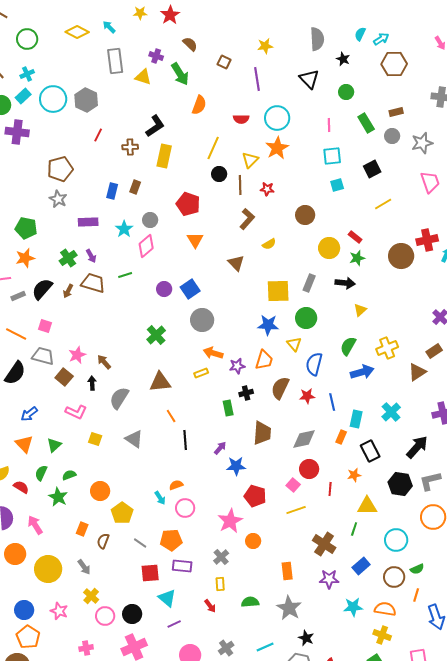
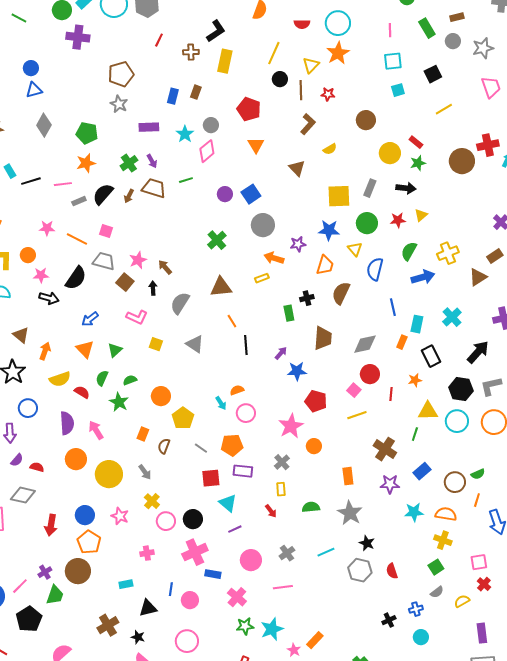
purple star: (237, 366) -> (298, 244), moved
red star: (307, 396) -> (398, 220), moved
cyan circle: (396, 540) -> (457, 421), moved

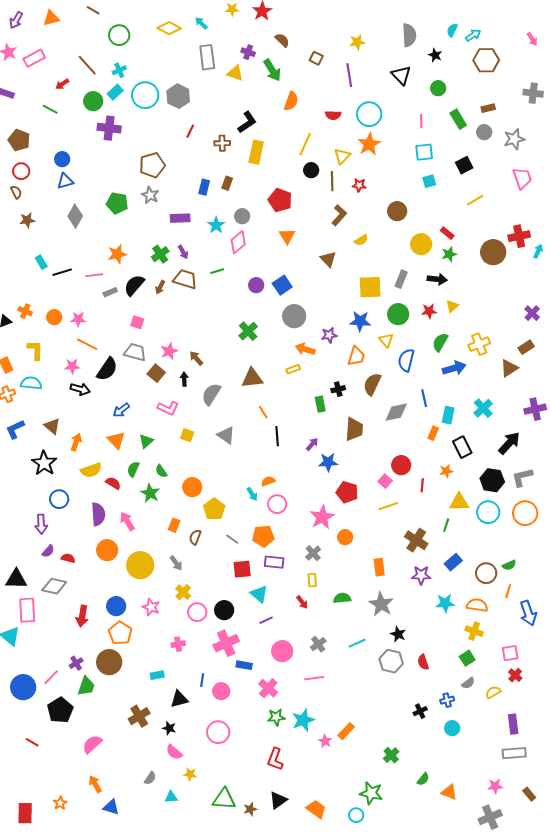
green pentagon: (87, 133) -> (117, 203), moved
orange line: (77, 239) -> (87, 344), moved
orange circle: (28, 255) -> (54, 317), moved
gray diamond: (365, 344) -> (396, 412), moved
green semicircle: (130, 380) -> (161, 471), turned -104

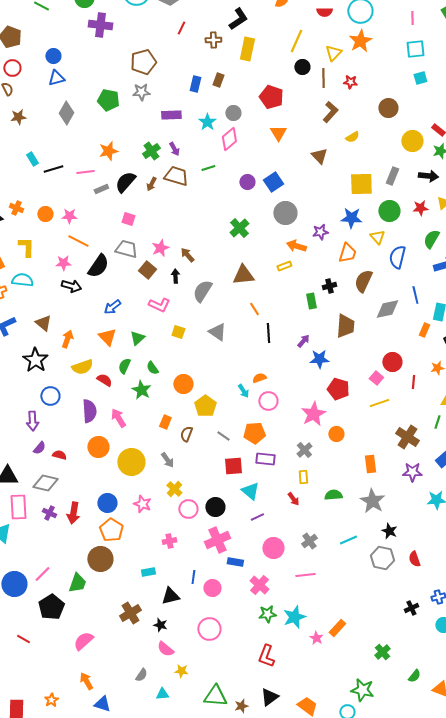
gray star: (150, 195) -> (141, 92), turned -30
purple cross: (76, 663) -> (49, 513), moved, turned -32

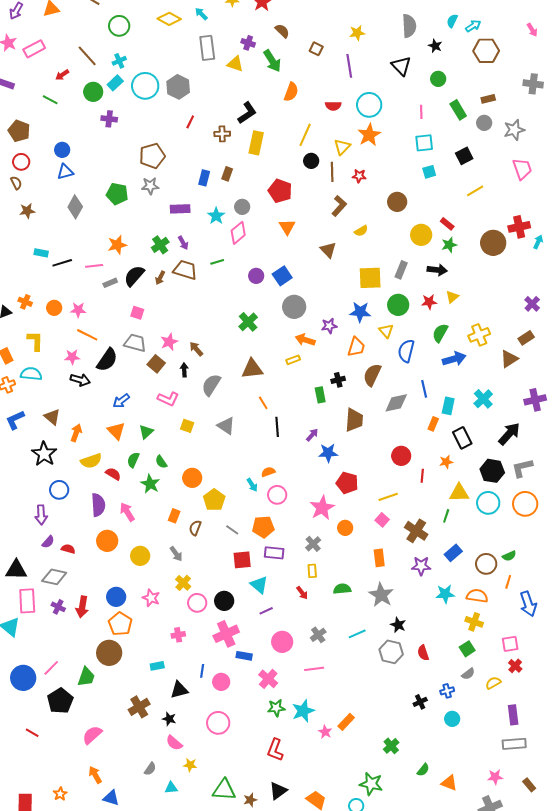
purple cross: (100, 25) -> (109, 119), size x0.7
cyan rectangle: (32, 159) -> (41, 253), turned -48
pink square: (376, 378) -> (382, 520), moved
yellow circle: (131, 462) -> (140, 556), size x0.7

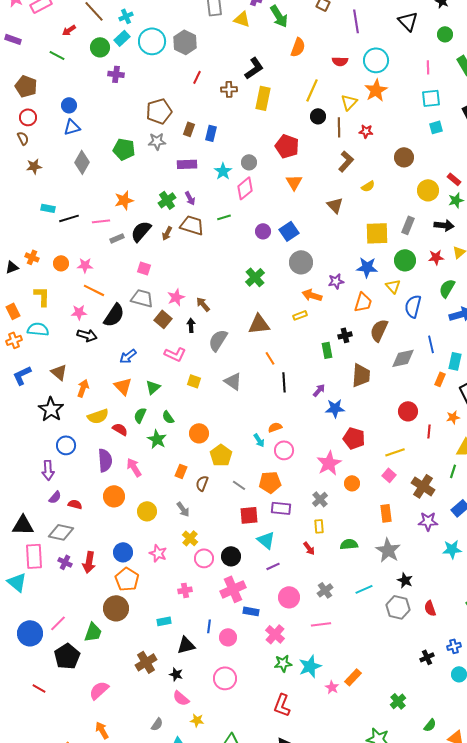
brown rectangle: (227, 174) -> (189, 129), moved

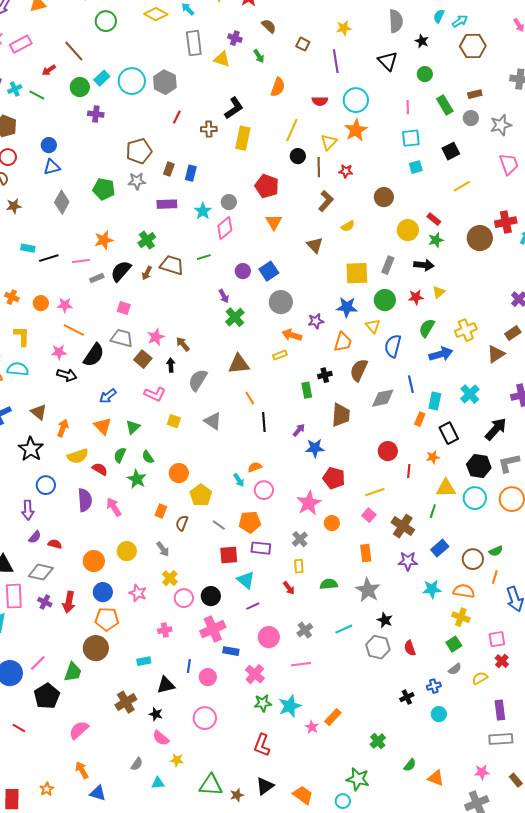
cyan cross: (126, 16) -> (15, 89), moved
green arrow: (279, 16) -> (259, 56), size x0.6
purple arrow: (190, 198) -> (224, 296), moved
orange circle: (114, 496) -> (94, 561), moved
orange pentagon: (127, 579) -> (107, 619), turned -30

